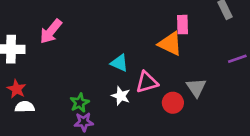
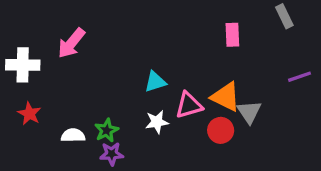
orange triangle: (170, 44) -> (226, 97), moved
cyan triangle: (119, 63) -> (155, 82), turned -42
white star: (121, 96) -> (157, 122), turned -30
white semicircle: (25, 107) -> (73, 135), moved

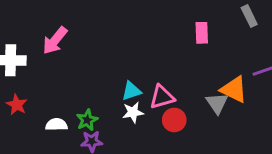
cyan triangle: (155, 82) -> (131, 91), moved
orange triangle: (226, 97) -> (234, 89), moved
red circle: (221, 130) -> (174, 120), moved

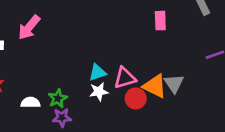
orange triangle: (234, 89) -> (155, 86), moved

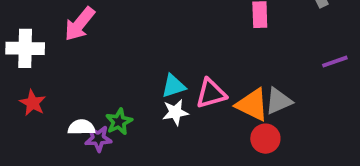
gray triangle: (174, 83) -> (279, 101), turned 40
red circle: (136, 98) -> (265, 139), moved
purple star: (62, 118) -> (98, 139), moved

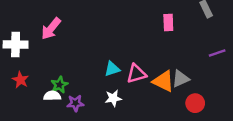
white star: (175, 112) -> (113, 98), moved
green star: (119, 122) -> (60, 85), moved
purple star: (98, 139) -> (75, 103), moved
red circle: (265, 139) -> (195, 103), moved

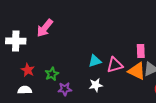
pink rectangle: (168, 22) -> (141, 51), moved
red star: (20, 80) -> (28, 70), moved
white semicircle: (52, 96) -> (25, 90), moved

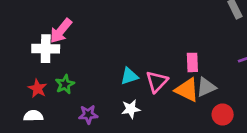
white cross: (16, 41) -> (46, 49), moved
pink triangle: (115, 65) -> (157, 82), turned -30
green star: (52, 74) -> (65, 84), moved

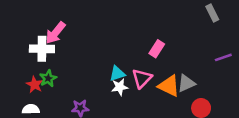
pink rectangle: (192, 62) -> (157, 49), moved, turned 35
green star: (65, 84) -> (48, 78), moved
white star: (131, 109) -> (120, 87), moved

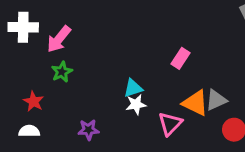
white cross: (42, 49) -> (23, 27), moved
green star: (48, 78) -> (62, 72), moved
pink triangle: (142, 78) -> (170, 124), moved

